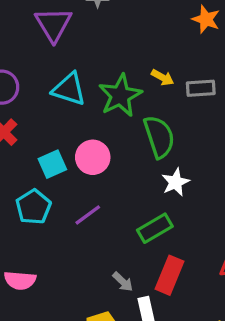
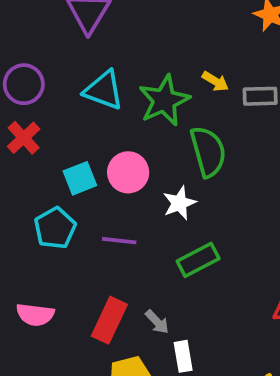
white star: (175, 182) -> (179, 203), moved
purple line: (88, 215) -> (119, 241), turned 40
red rectangle: (170, 275) -> (109, 320), moved

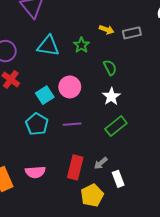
green star: (164, 100) -> (81, 45), size x0.6
green semicircle: (208, 152) -> (110, 68), size x0.6
white star: (179, 203) -> (111, 97), moved
gray arrow: (157, 322) -> (101, 163), turned 104

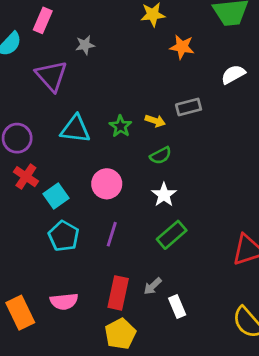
yellow arrow: (107, 30) -> (155, 121), moved
green semicircle: (110, 68) -> (161, 155), turned 91
cyan square: (45, 95) -> (56, 196), moved
purple line: (72, 124) -> (112, 234), turned -66
yellow pentagon: (92, 195) -> (120, 334), moved

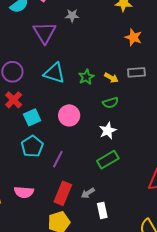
orange star: (182, 47) -> (133, 37), moved
purple line: (112, 234) -> (58, 159), moved

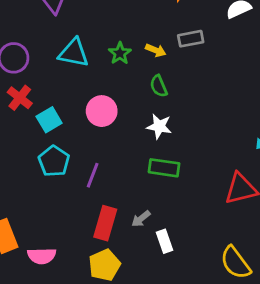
green semicircle: (111, 103) -> (159, 86), turned 91
white star: (108, 131) -> (159, 126), turned -30
green rectangle: (108, 160) -> (164, 168), turned 45
pink semicircle: (24, 192) -> (42, 256), moved

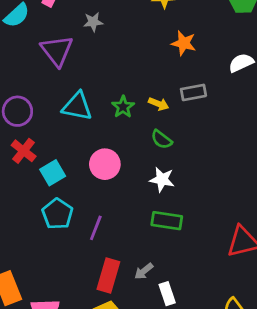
green semicircle: (159, 86) -> (162, 139), turned -30

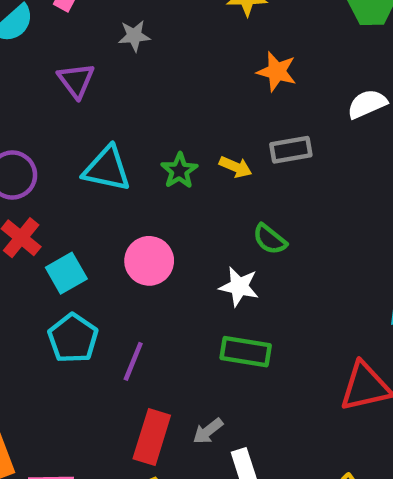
purple triangle: (57, 51) -> (76, 80), size x0.7
green semicircle: (162, 139) -> (270, 239), moved

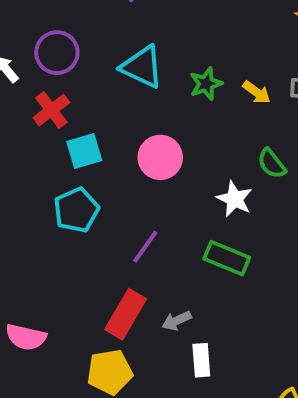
purple line: (133, 361) -> (145, 247), moved

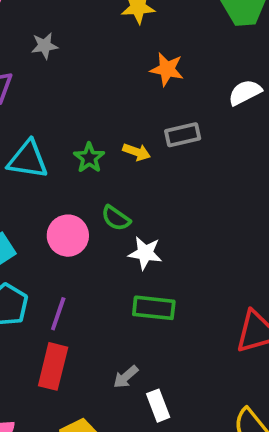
green semicircle: (272, 164) -> (116, 218), moved
purple line: (145, 247) -> (58, 314), moved
red rectangle: (126, 314) -> (53, 366), moved

